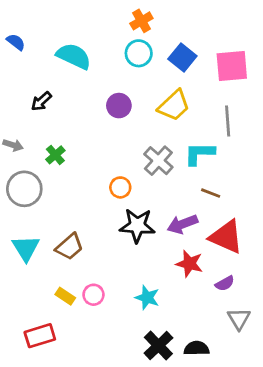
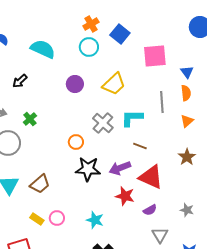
blue square: (182, 58) -> (120, 34), moved
gray line: (228, 121) -> (162, 102), moved

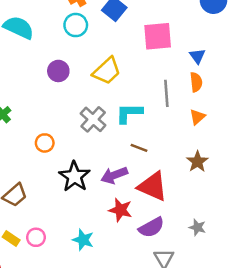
orange circle: (76, 142) -> (45, 143), moved
black star: (88, 169) -> (74, 176), turned 30
purple semicircle: (150, 210) -> (151, 227), size x1.5

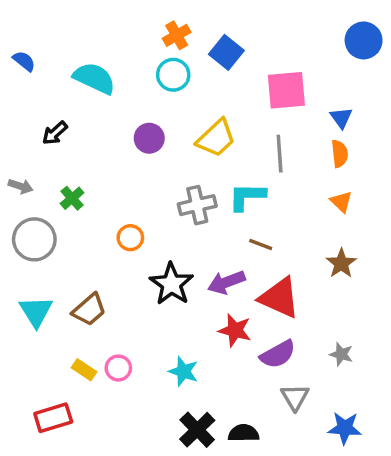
gray line: (166, 93) -> (280, 154), moved
orange triangle: (197, 117) -> (341, 202), turned -35
gray cross: (93, 119) -> (197, 205), turned 35

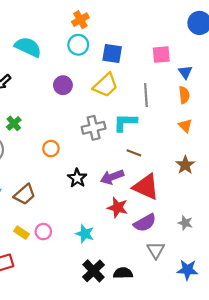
blue square: (226, 52) -> (112, 54), moved, turned -30
pink square: (286, 90) -> (161, 55), moved, size x0.7
black star: (171, 284) -> (77, 178), size x0.7

